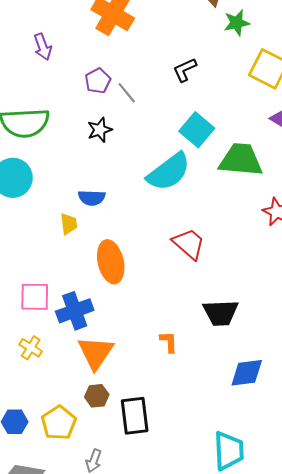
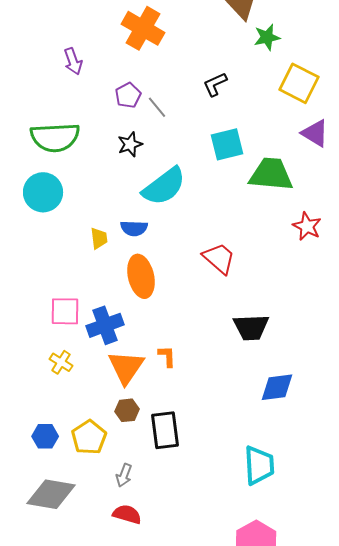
cyan square: (197, 130) -> (227, 144), turned 36
cyan semicircle: (169, 172) -> (164, 186), moved
blue semicircle: (92, 198) -> (134, 228), moved
orange L-shape: (169, 342) -> (167, 356), moved

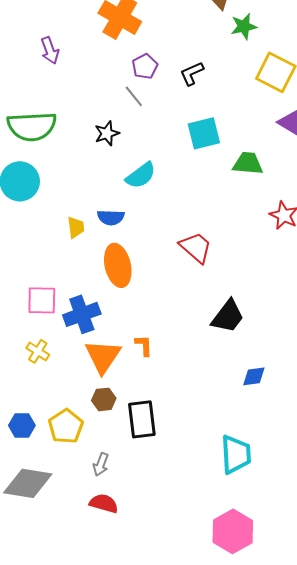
purple pentagon: (128, 95) -> (145, 66), moved
green trapezoid: (271, 174) -> (248, 163), size x0.7
cyan semicircle: (164, 186) -> (141, 175), size x0.7
black trapezoid: (251, 327) -> (228, 316), turned -51
blue diamond: (277, 387) -> (254, 376), size x0.7

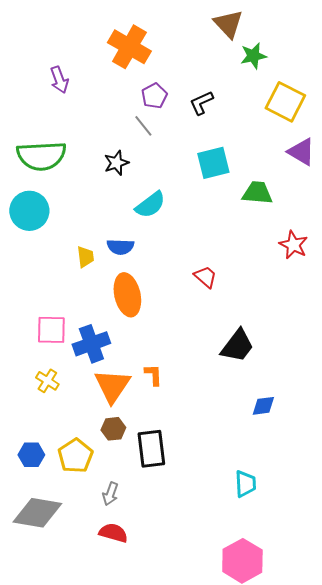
red trapezoid: (196, 247) -> (205, 277), size x0.7
cyan trapezoid: (236, 454) -> (245, 484), size x0.7

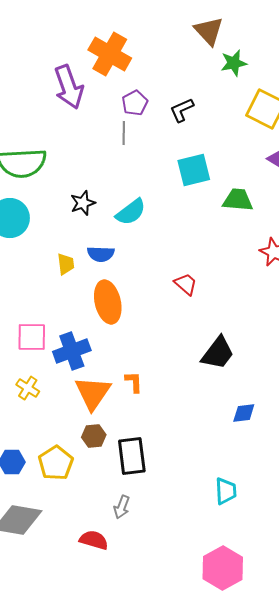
purple arrow: (59, 80) -> (69, 87), moved, size x1.6
gray line: (143, 126) -> (124, 133), turned 40
black star: (116, 163) -> (83, 203), moved
gray arrow: (110, 494) -> (122, 507), moved

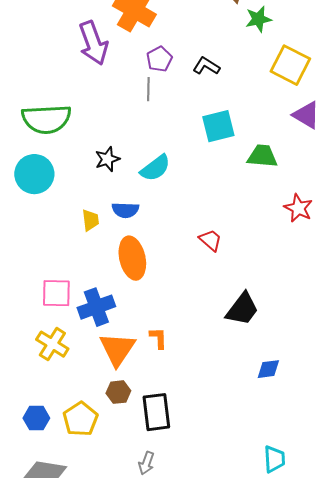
black L-shape: (182, 110) -> (206, 66), turned 56
yellow cross: (28, 388) -> (52, 344), size x1.4
cyan trapezoid: (226, 491) -> (274, 459), moved

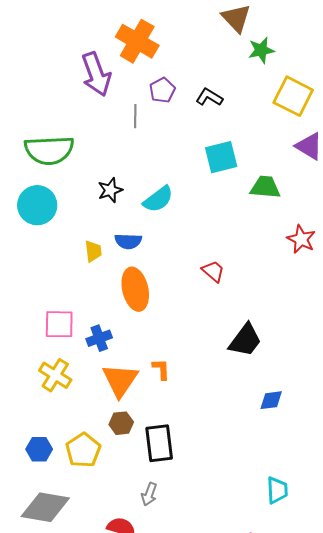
gray line: (148, 89) -> (135, 116), moved
blue cross: (96, 307) -> (99, 338), size x0.7

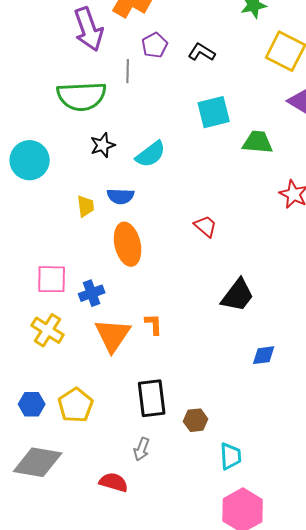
green semicircle: (49, 150) -> (82, 96), moved
brown hexagon: (121, 423) -> (196, 420), moved
cyan trapezoid: (277, 490) -> (231, 456), moved

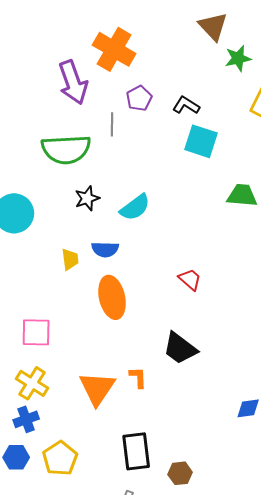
cyan square: (214, 112) -> (201, 141), moved, turned 32
blue cross: (92, 293) -> (26, 419), moved
black trapezoid: (238, 295) -> (180, 348), moved, turned 90

